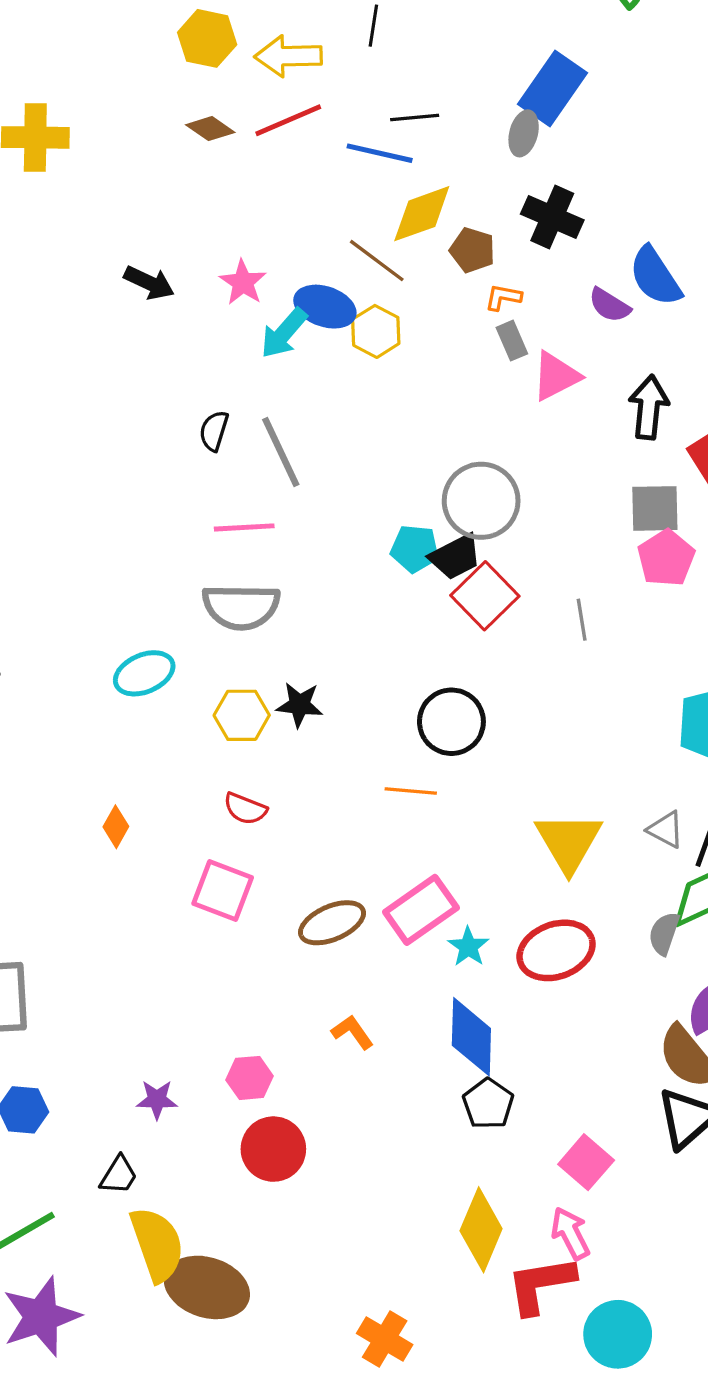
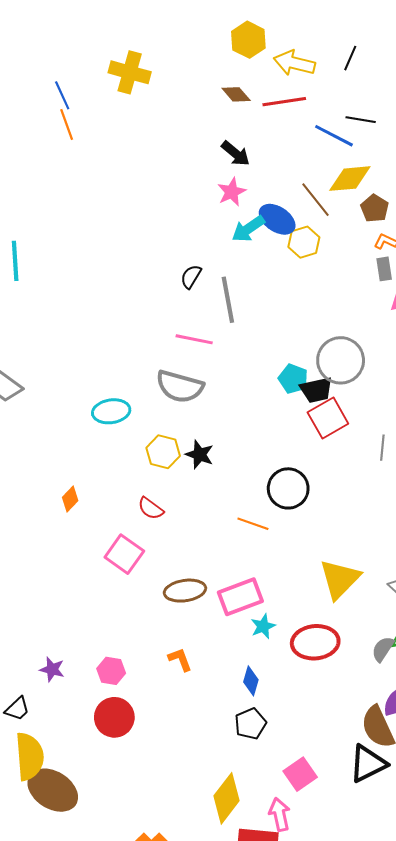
black arrow: (149, 283) -> (236, 154), moved
blue diamond: (471, 1037) -> (251, 681), size x0.6

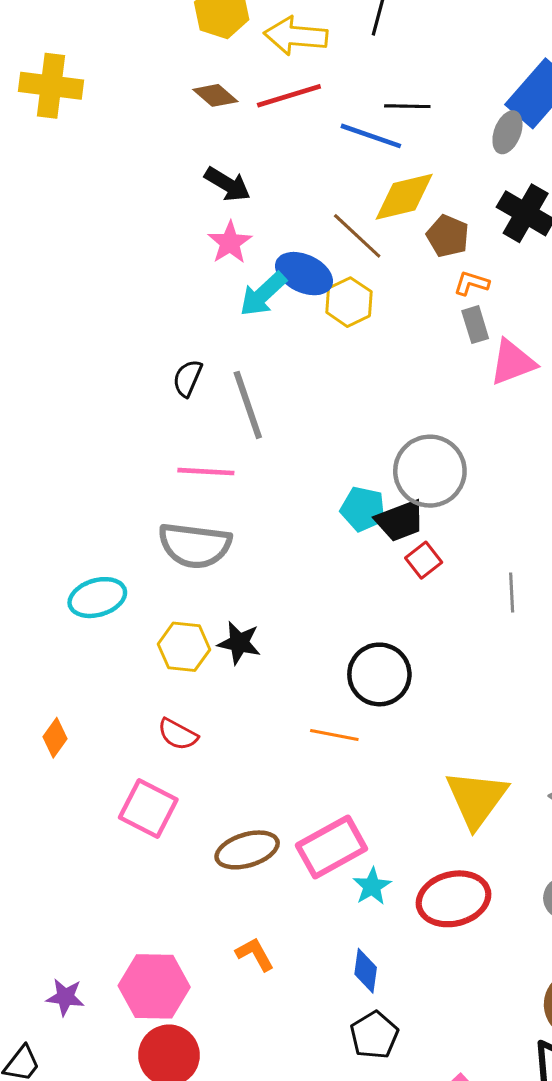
red square: (328, 418) -> (424, 560), size x0.6
pink hexagon: (111, 671) -> (154, 986), size x1.6

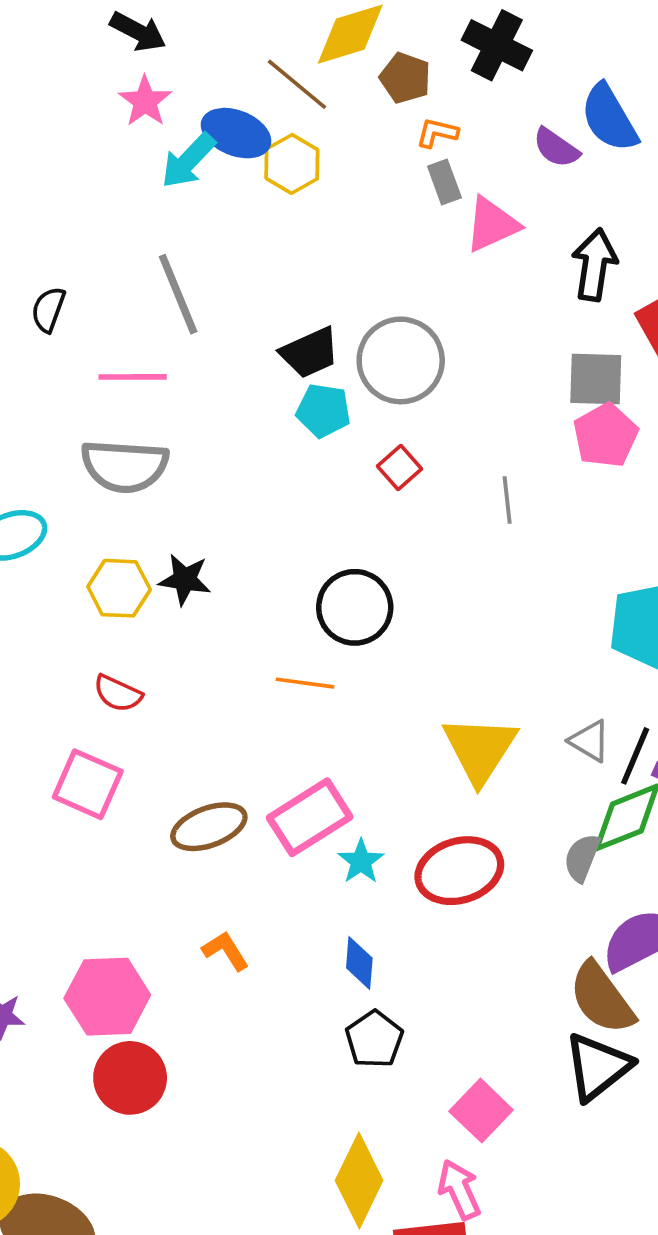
black semicircle: (188, 378) -> (48, 310), moved
black trapezoid: (400, 521) -> (310, 353), moved

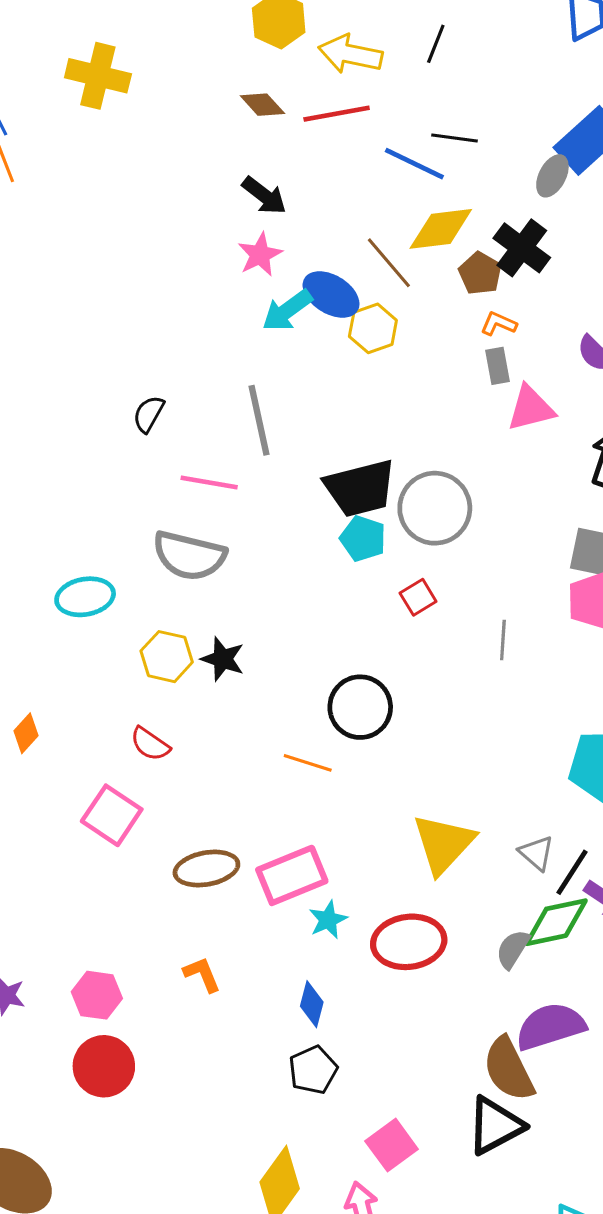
black cross: (497, 45) -> (522, 248), moved
black trapezoid: (310, 353) -> (360, 488), size x1.4
pink hexagon: (107, 997) -> (97, 995), size x0.7

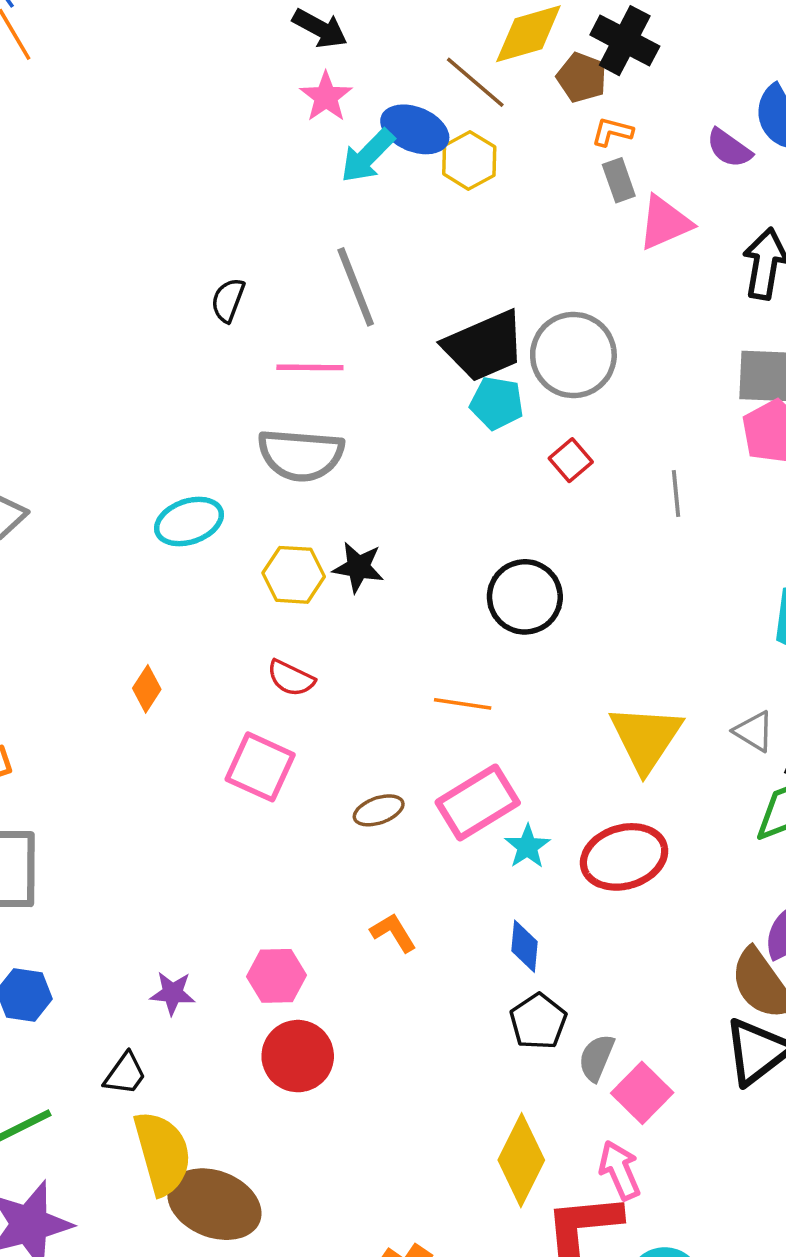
orange line: (308, 763) -> (463, 704), moved
brown ellipse: (206, 869) -> (379, 810), size x0.7
gray semicircle: (513, 949) -> (596, 1058), moved

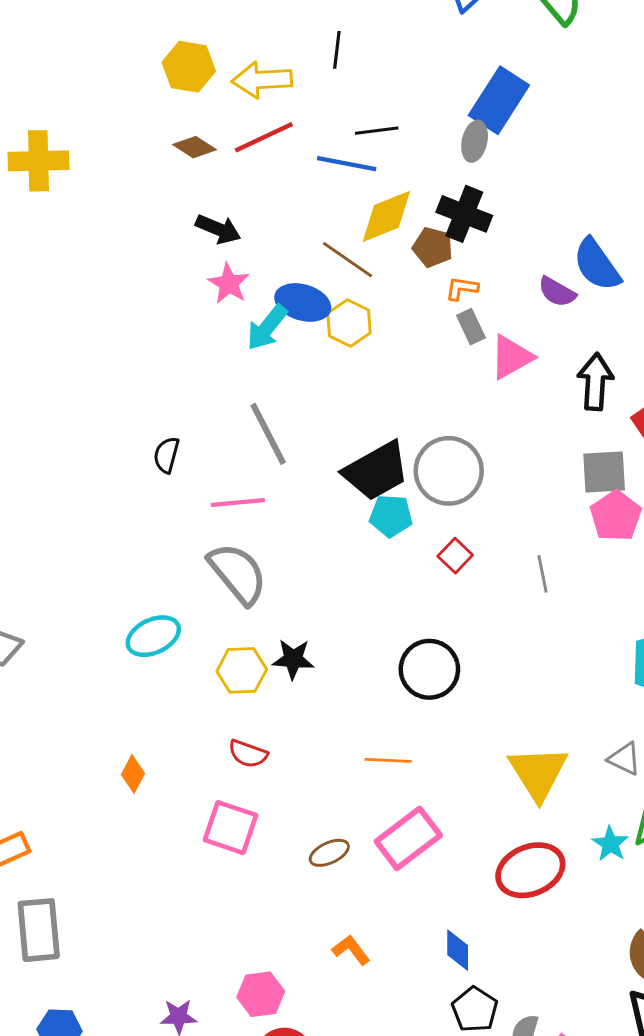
gray semicircle: (301, 455) -> (238, 573), turned -128
cyan star: (527, 847) -> (610, 844), moved

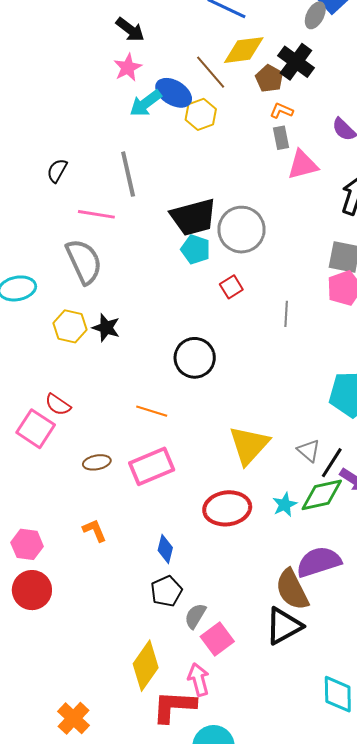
red semicircle: (248, 754) -> (58, 405), moved

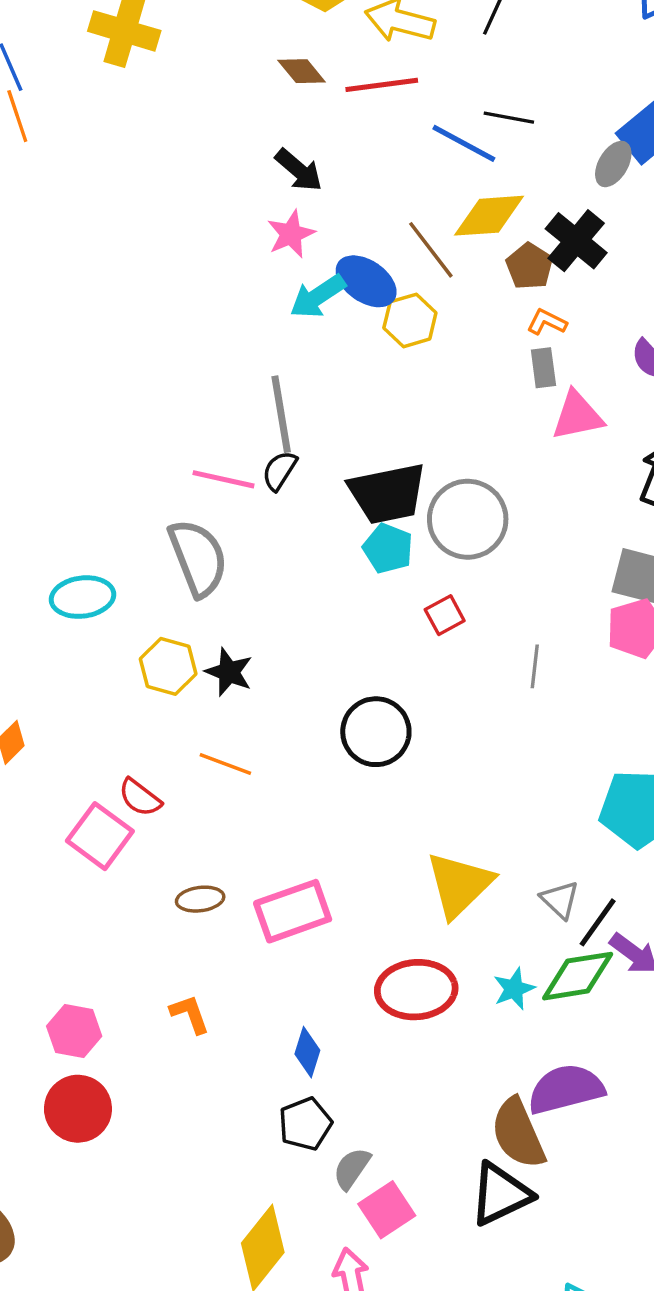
black semicircle: (57, 171) -> (280, 471), moved
orange line: (152, 411) -> (225, 764), moved

